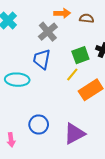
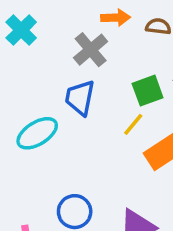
cyan ellipse: (17, 80) -> (37, 133), turned -35

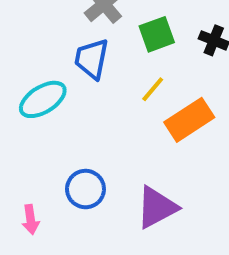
green square: (148, 91) -> (157, 34), moved

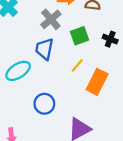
orange rectangle: (189, 120) -> (97, 82), turned -30
blue circle: (85, 189) -> (44, 104), moved

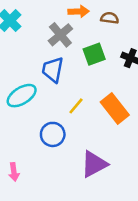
yellow line: (77, 65) -> (76, 106), moved
orange rectangle: (97, 82) -> (115, 109), turned -65

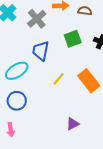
gray cross: (60, 35) -> (37, 19), moved
blue circle: (53, 134) -> (17, 101), moved
purple triangle: (94, 164) -> (73, 124), size x0.6

